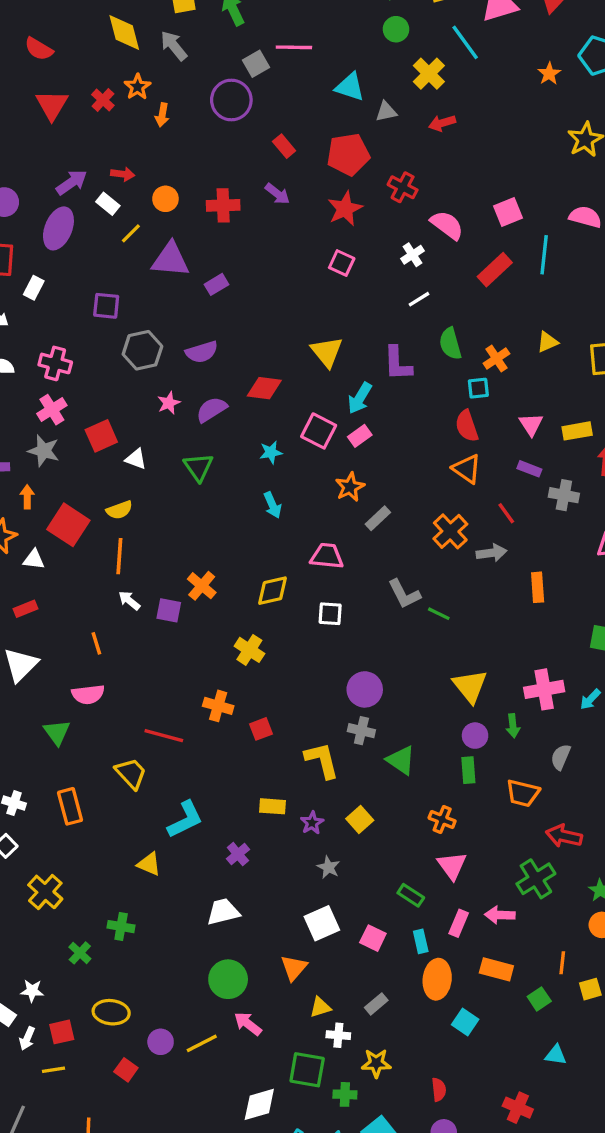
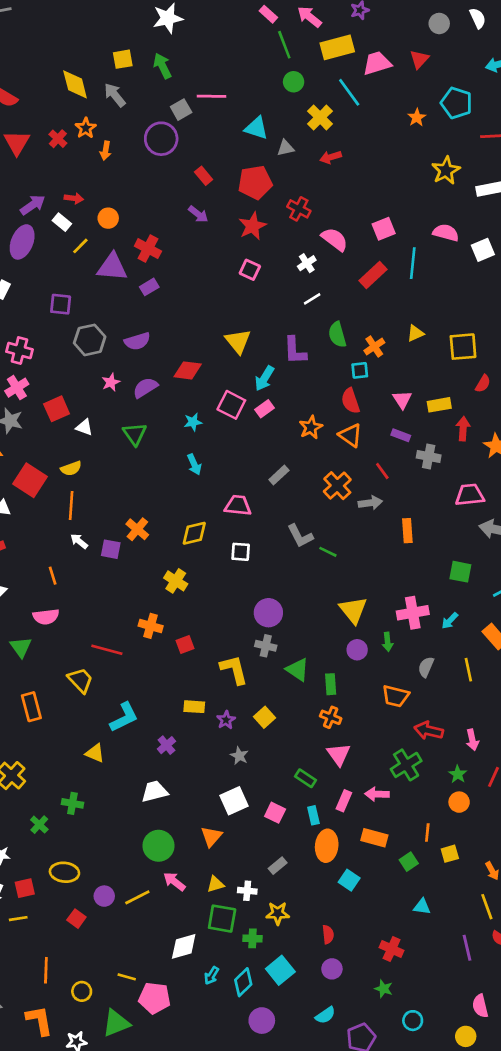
red cross: (223, 205) -> (148, 249), moved, turned 30
orange star: (350, 487) -> (311, 427), moved
green rectangle: (468, 770) -> (331, 684), moved
yellow triangle: (320, 1007) -> (215, 884), moved

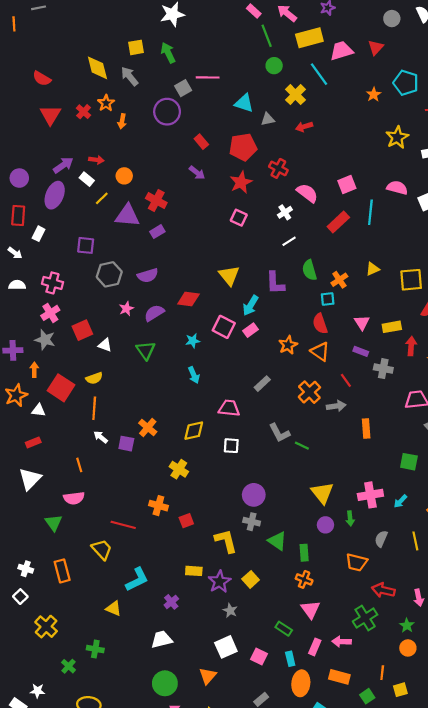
purple star: (226, 720) -> (219, 582), size x1.5

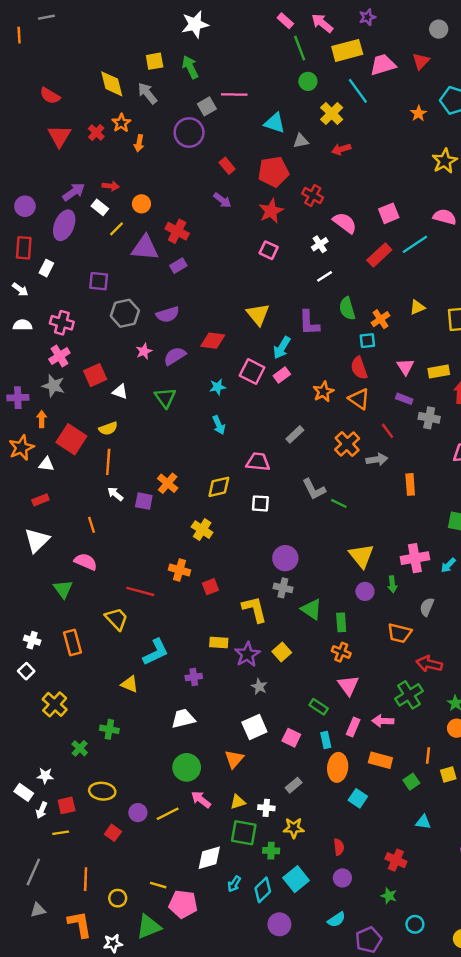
cyan line: (370, 212) -> (415, 244), turned 50
pink semicircle: (74, 498) -> (86, 562), turned -150
purple cross: (171, 602) -> (194, 677), turned 32

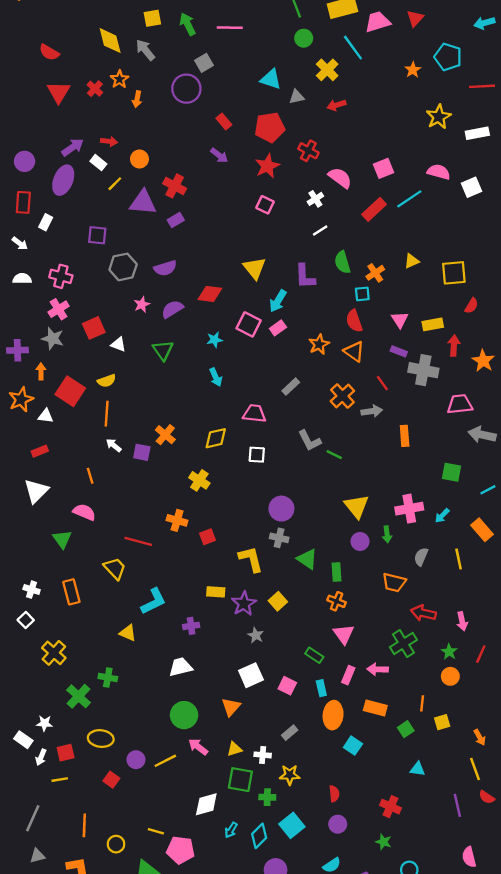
pink line: (234, 94) -> (230, 28), moved
gray cross: (429, 418) -> (423, 370), size x1.4
green cross: (80, 748) -> (78, 696), size x1.5

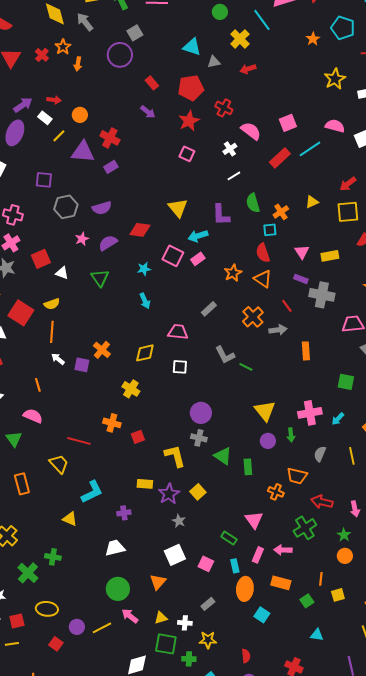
cyan arrow: (278, 301) -> (198, 236), turned 42
red arrow: (454, 346) -> (348, 184), moved, turned -132
orange cross: (337, 601) -> (276, 492), moved

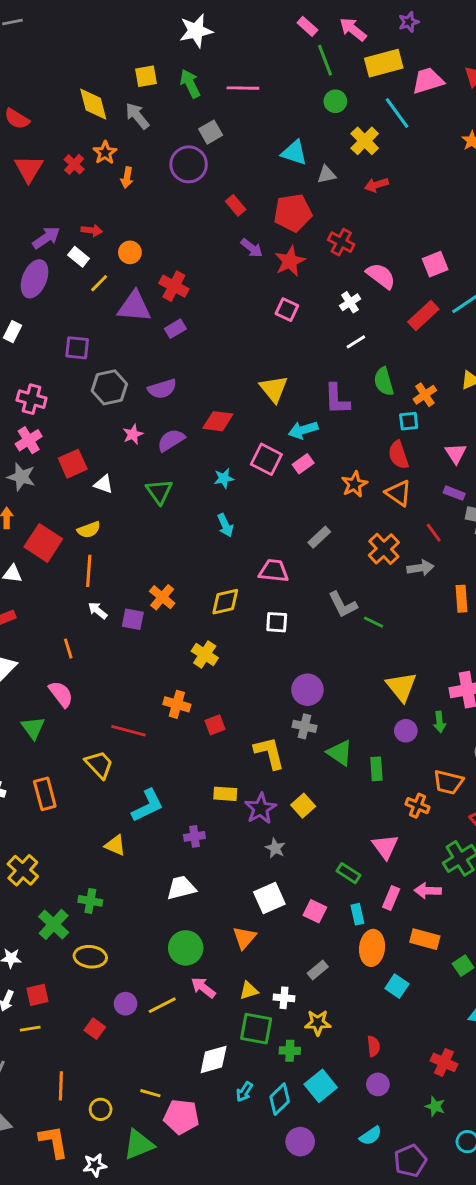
purple arrow: (148, 112) -> (252, 248), moved
pink semicircle: (33, 416) -> (61, 694), turned 30
yellow ellipse: (47, 609) -> (90, 957), moved

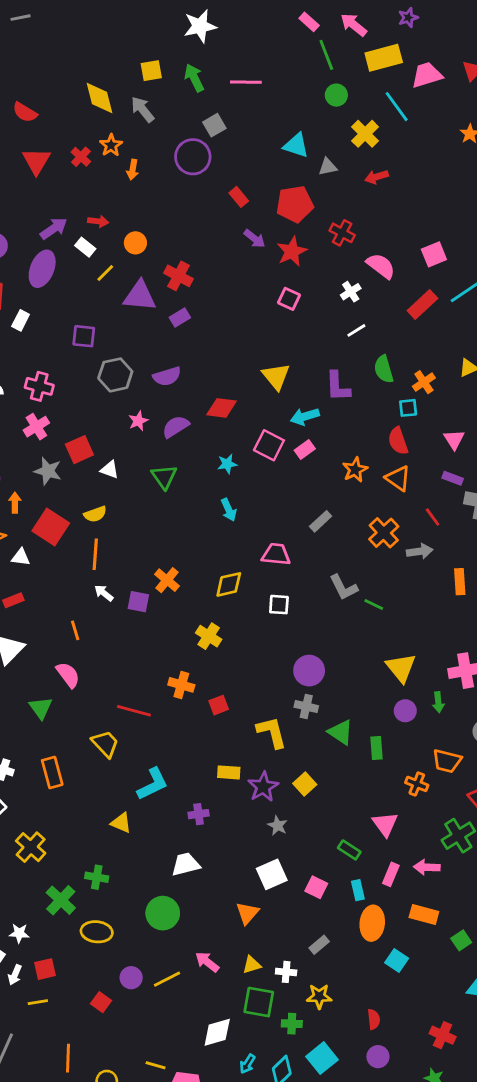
gray star: (21, 477) -> (48, 471), moved
green circle: (186, 948) -> (163, 913), moved

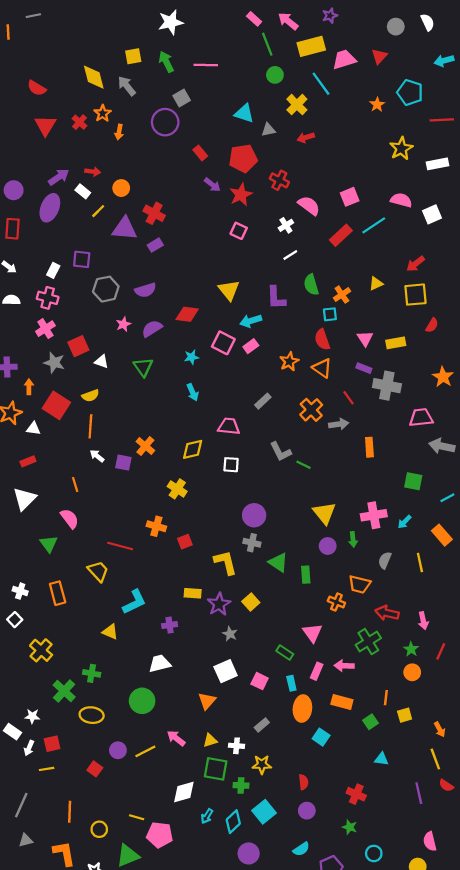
white rectangle: (21, 320) -> (53, 270), moved

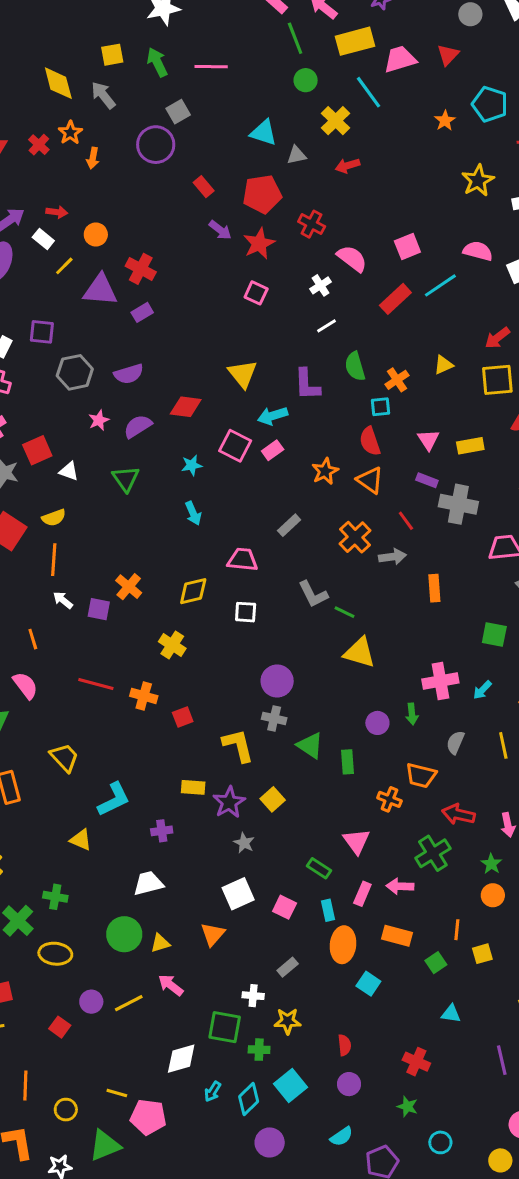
yellow triangle: (324, 513) -> (359, 653), moved, turned -35
red line: (120, 546) -> (96, 684), moved
yellow triangle: (210, 740) -> (160, 943), moved

